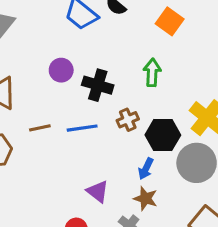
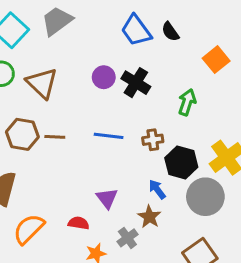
black cross: (98, 85) -> (136, 83), moved
brown line: (40, 128) -> (55, 137), moved
blue arrow: (146, 169) -> (157, 189), turned 102

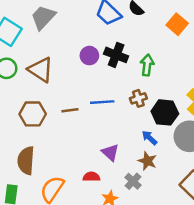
green arrow: (187, 102) -> (147, 65), moved
brown line: (55, 137) -> (70, 110), moved

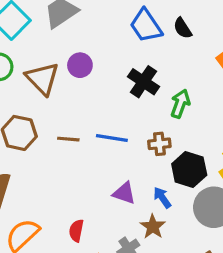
purple circle: (89, 56) -> (80, 65), moved
purple triangle: (110, 152) -> (124, 193), moved, turned -36
red semicircle: (91, 177) -> (76, 231), turned -91

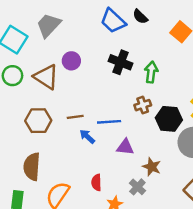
blue line: (112, 138) -> (109, 122), moved
blue arrow: (162, 197) -> (87, 136), moved

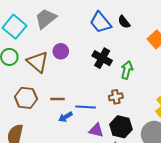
black hexagon: (169, 119) -> (121, 127), moved
blue arrow: (87, 136) -> (65, 117), turned -80

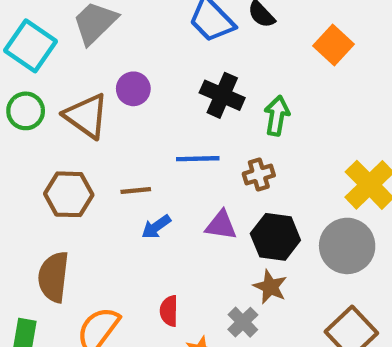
blue line: (86, 107) -> (198, 159), moved
purple triangle: (96, 130) -> (221, 225), moved

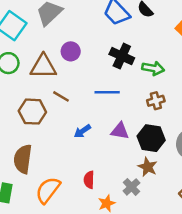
brown triangle: (86, 116) -> (43, 67), turned -36
green arrow: (277, 116) -> (153, 68), turned 90
brown cross: (259, 174) -> (156, 101), moved
brown line: (136, 190) -> (61, 96), moved, turned 35

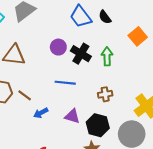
purple circle: (71, 51) -> (58, 47), moved
green arrow: (153, 68) -> (107, 56), moved, turned -108
brown line: (61, 96) -> (25, 95), moved

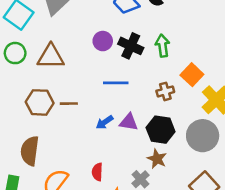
orange square: (138, 36) -> (192, 75), moved
brown line: (25, 95) -> (69, 104), turned -32
blue arrow: (41, 113) -> (105, 122), moved

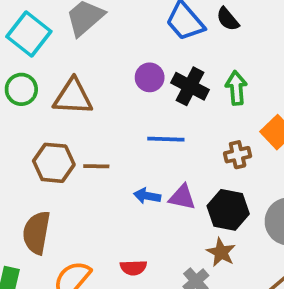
blue arrow: (105, 122) -> (147, 196), turned 42
red semicircle: (97, 172) -> (133, 268), turned -96

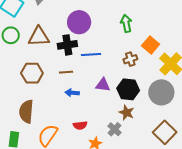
purple circle: (150, 77) -> (79, 22), size x1.5
black cross: (190, 86) -> (67, 45), moved, turned -30
brown line: (96, 166) -> (66, 72), moved
blue arrow: (147, 196) -> (72, 93), moved

